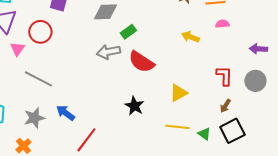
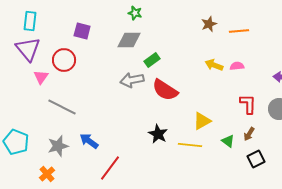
pink semicircle: (222, 24) -> (237, 66), moved
yellow line: (177, 127) -> (190, 145), moved
black square: (232, 131) -> (256, 159), size x0.7
green triangle: (204, 134) -> (228, 141), moved

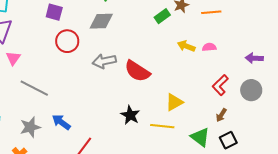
red circle: (64, 60) -> (67, 41), moved
green rectangle: (152, 60) -> (162, 16), moved
red L-shape: (248, 104) -> (220, 85), turned -135
green triangle: (228, 141) -> (200, 137), moved, size x1.5

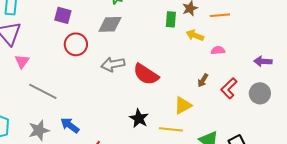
green rectangle: (162, 16) -> (171, 19), turned -49
yellow arrow: (186, 46) -> (195, 35), moved
brown arrow: (221, 115) -> (203, 80), moved

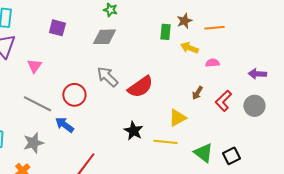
red circle: (76, 44) -> (74, 95), moved
pink triangle: (22, 61) -> (34, 66), moved
gray arrow: (113, 64) -> (107, 77), turned 55
red semicircle: (146, 74) -> (140, 87), turned -68
blue arrow: (70, 125) -> (64, 125), moved

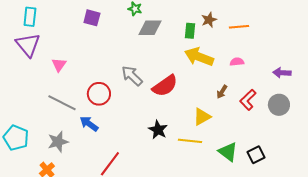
purple square: (57, 28) -> (92, 18), moved
gray diamond: (104, 37) -> (150, 28), moved
yellow arrow: (189, 48) -> (199, 57), moved, size x1.6

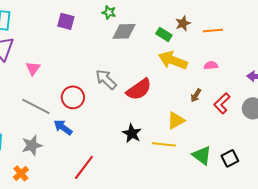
green rectangle: (190, 31) -> (164, 34), turned -63

